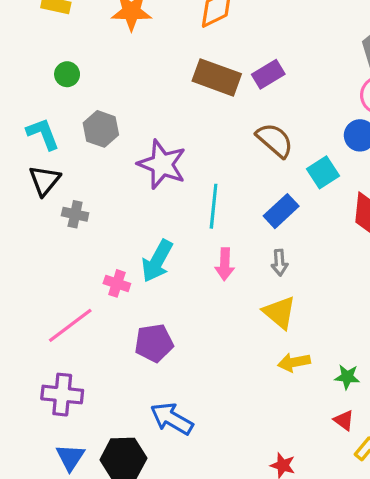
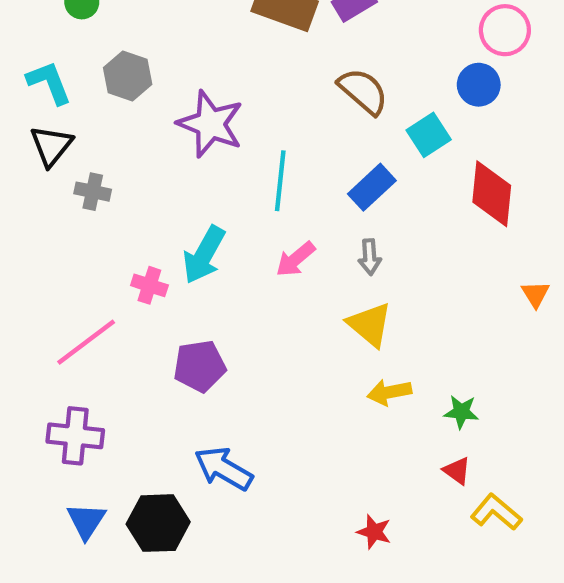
pink arrow: (225, 264) -> (296, 259), turned 48

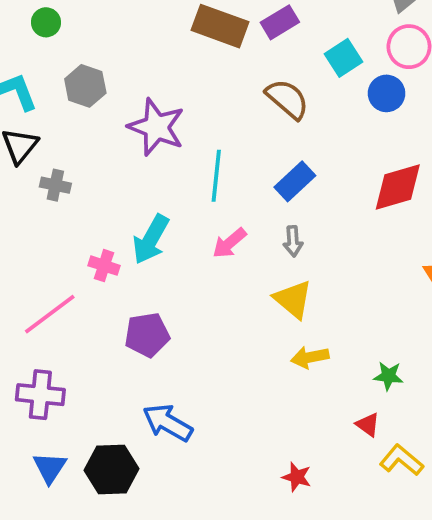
cyan square: (429, 135) -> (343, 58), moved
red diamond: (492, 194) -> (398, 187), turned 68
green star: (461, 412) -> (388, 376), moved

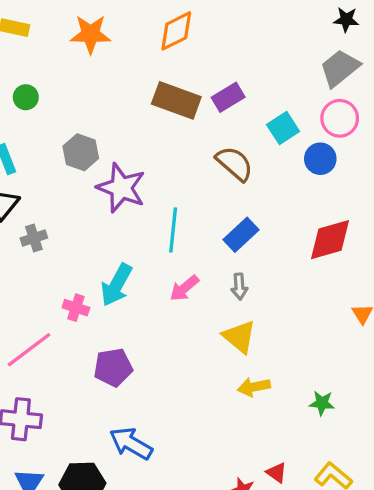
gray hexagon: (85, 86) -> (81, 152), moved
gray cross: (55, 185) -> (34, 238), turned -30
red triangle: (368, 425) -> (277, 473), moved

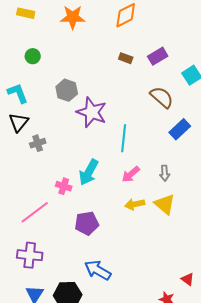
brown rectangle: (176, 100) -> (126, 58), size x0.5
blue rectangle: (241, 235) -> (180, 129), moved
yellow arrow: (254, 387) -> (135, 204), moved
red triangle: (277, 473) -> (188, 279), moved

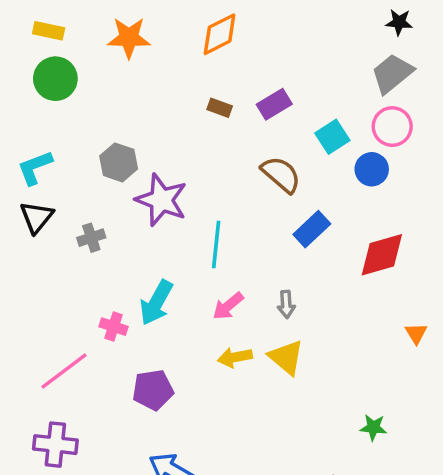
green circle: (33, 56) -> (55, 79), moved, size x1.6
cyan L-shape: (18, 93) -> (35, 168), turned -90
gray cross: (38, 143) -> (91, 238), moved

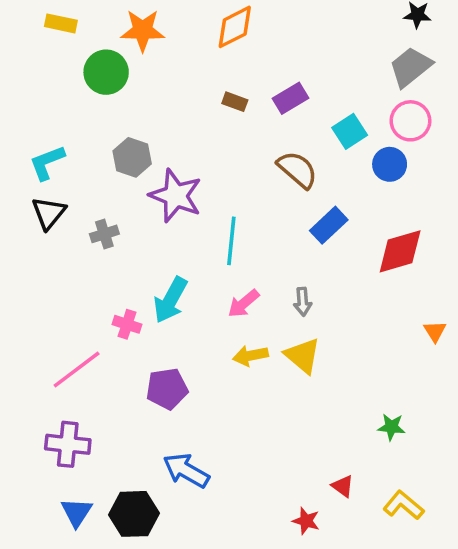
green circle: (55, 79) -> (106, 72), moved

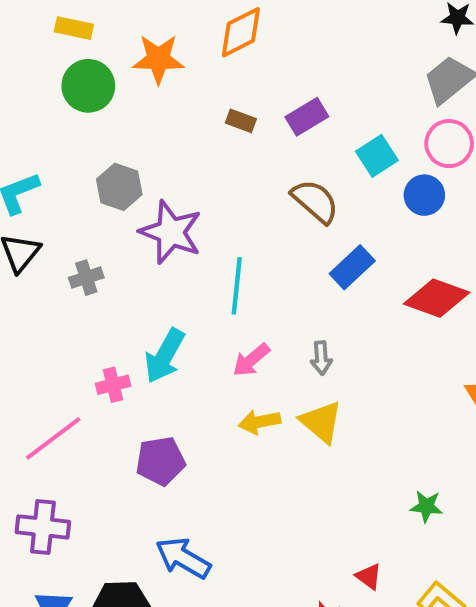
yellow rectangle: (61, 23) -> (74, 28), moved
orange star: (143, 30) -> (158, 59), moved
red diamond: (400, 251) -> (437, 298), turned 36
pink cross: (127, 324) -> (113, 385), turned -32

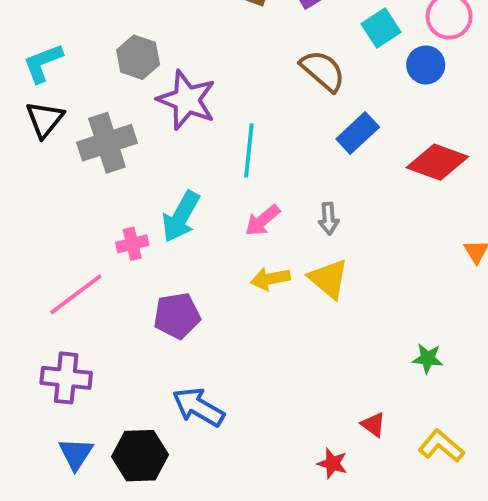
gray cross: (86, 278) -> (107, 143), size x1.8

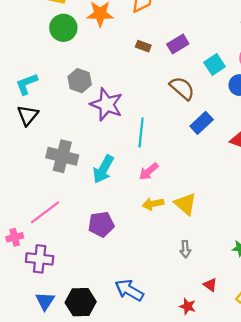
gray cross: (107, 143) -> (62, 156), moved, turned 32
gray arrow: (329, 219) -> (185, 249), moved
pink cross: (132, 244) -> (15, 237), moved
blue arrow: (198, 407) -> (129, 290), moved

